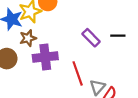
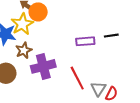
purple rectangle: (91, 38) -> (85, 41), turned -42

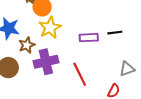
yellow star: (22, 24) -> (50, 28), moved
gray triangle: (98, 89) -> (127, 69), moved, turned 35

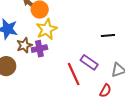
purple rectangle: (89, 38) -> (89, 62), moved, turned 36
purple cross: (46, 62) -> (39, 49), moved, size x0.7

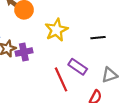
yellow star: (47, 29) -> (56, 30), moved

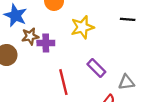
black line: (98, 38) -> (128, 19), moved
red line: (61, 79) -> (63, 82), moved

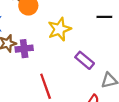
purple rectangle: (96, 68) -> (85, 60), moved

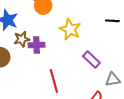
yellow star: (59, 29) -> (70, 29), turned -30

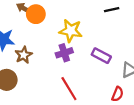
purple cross: (37, 45) -> (64, 53), moved

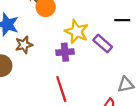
purple rectangle: (101, 56) -> (103, 44), moved

